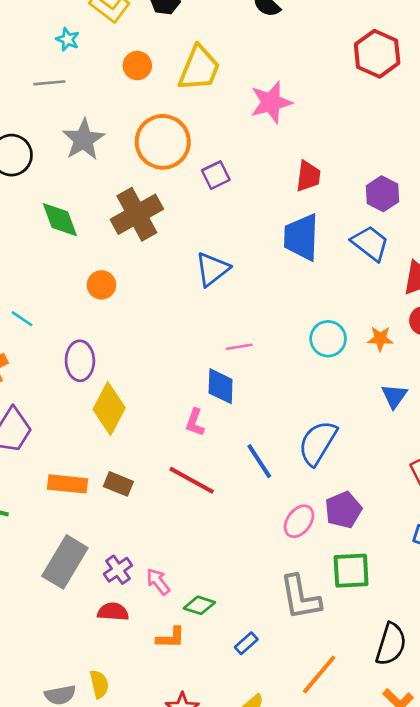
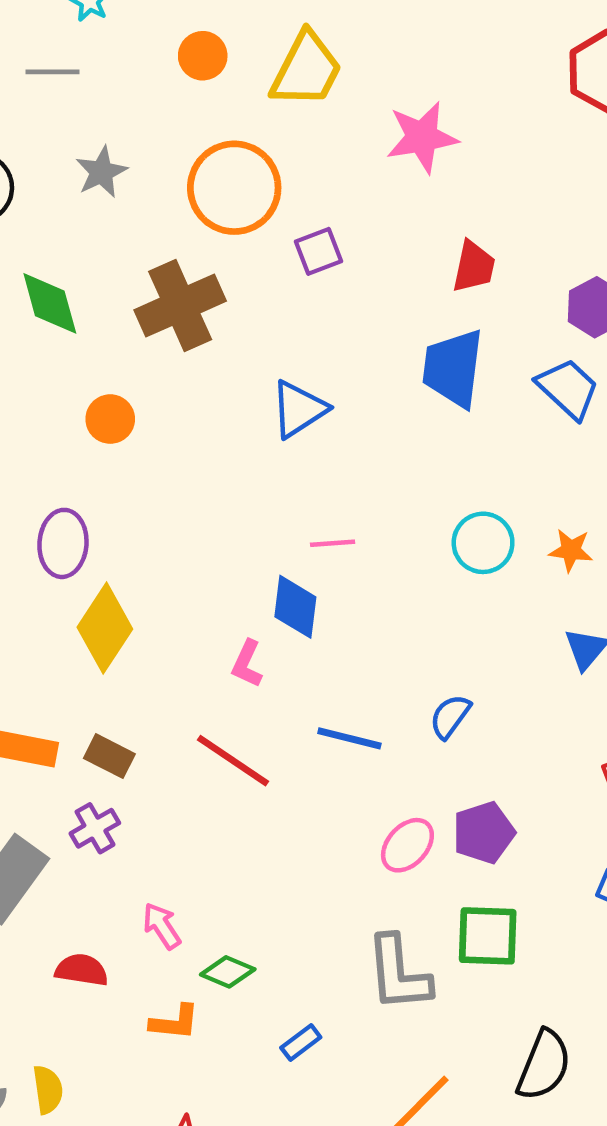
gray star: (83, 139) -> (101, 172), size x0.7
blue semicircle: (318, 443) -> (450, 716), size x0.6
blue line: (259, 461) -> (349, 738), turned -48
purple cross: (118, 570) -> (95, 828), moved

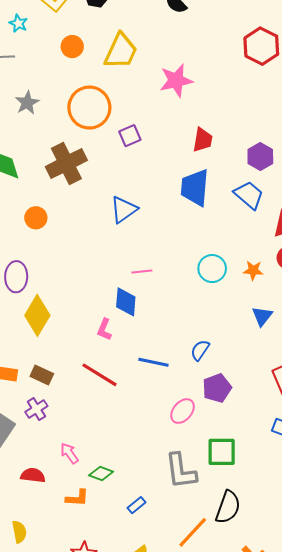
purple pentagon: (484, 833) -> (217, 388), moved
black semicircle: (544, 1065) -> (228, 507), moved

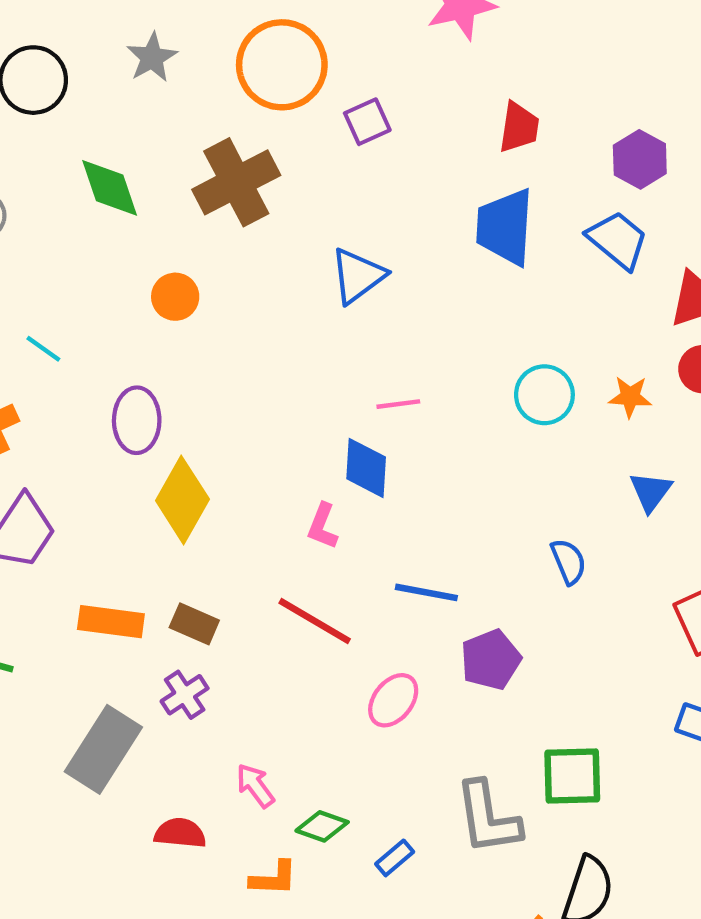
blue semicircle: (200, 350) -> (569, 562), moved, turned 125
purple pentagon: (217, 388) -> (491, 660), moved
pink ellipse: (183, 411) -> (393, 700), moved
blue rectangle: (136, 505) -> (395, 858), moved

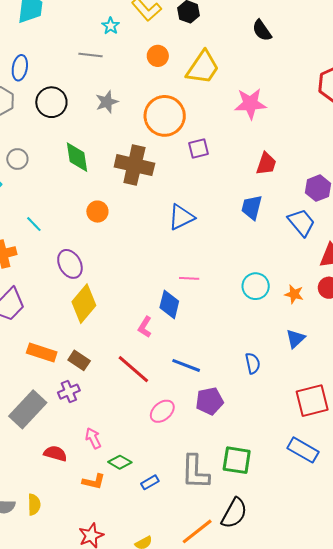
brown cross: (236, 182) -> (134, 165), turned 30
blue trapezoid: (505, 227) -> (252, 207), size x0.7
purple ellipse: (137, 420) -> (70, 264), turned -40

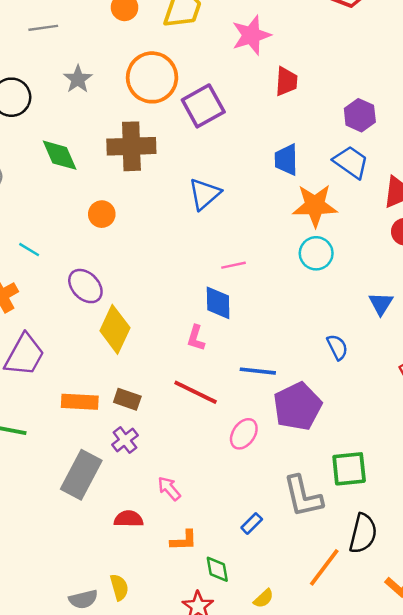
purple square: (198, 149) -> (203, 106), size x1.6
red trapezoid: (266, 164) -> (286, 81), moved
orange star: (294, 294) -> (315, 206), moved, size x1.8
purple pentagon: (210, 401) -> (297, 406), size x1.4
green diamond: (120, 462) -> (217, 569), moved, turned 65

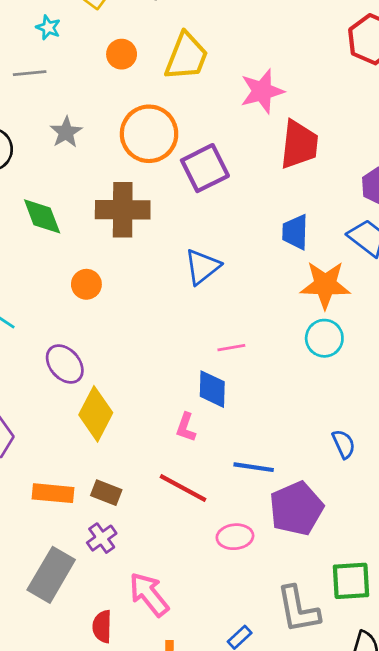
red trapezoid: (286, 81) -> (299, 145), size x1.5
pink ellipse: (244, 434) -> (235, 537), turned 48
pink arrow: (169, 489) -> (149, 594), size x1.6
red semicircle: (129, 519) -> (102, 626), turned -92

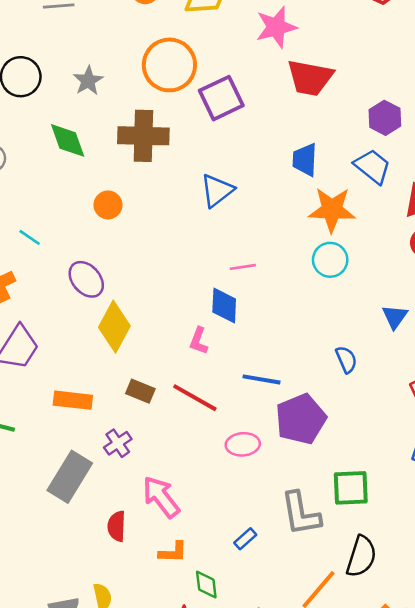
gray star: (66, 132) -> (88, 81), moved
red trapezoid: (299, 145) -> (310, 78), turned 93
brown rectangle: (106, 493) -> (140, 391), moved

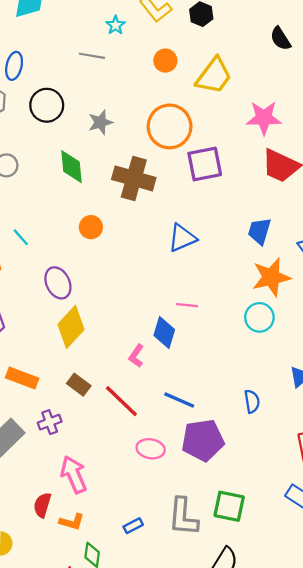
orange star: (332, 210) -> (271, 277), turned -30
red semicircle: (117, 526) -> (42, 505), moved

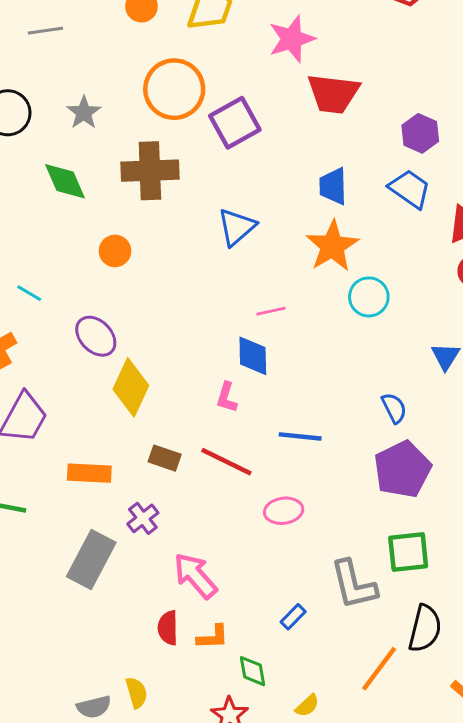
orange star: (271, 277) -> (332, 246), moved
purple pentagon: (203, 440) -> (402, 469), moved

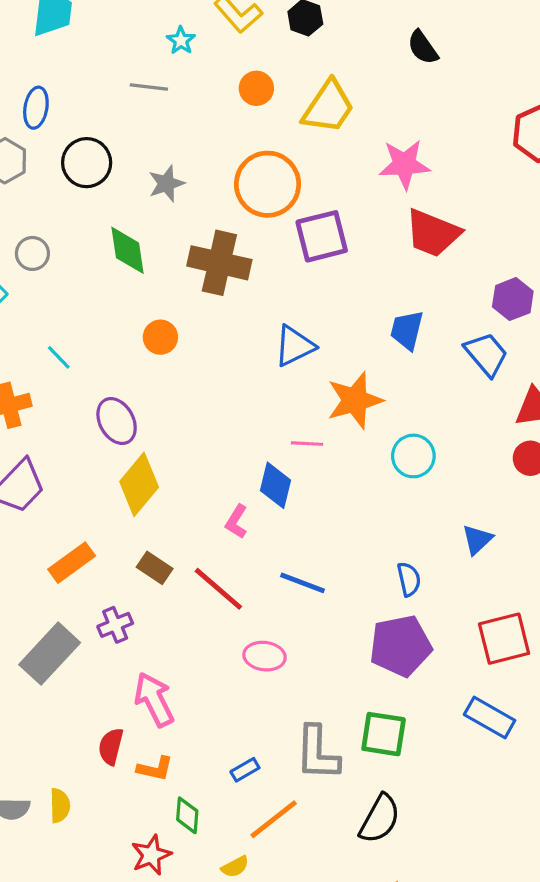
orange star: (332, 246) -> (355, 400), moved
orange rectangle: (89, 473) -> (72, 563), turned -54
orange line: (379, 669) -> (274, 819), moved

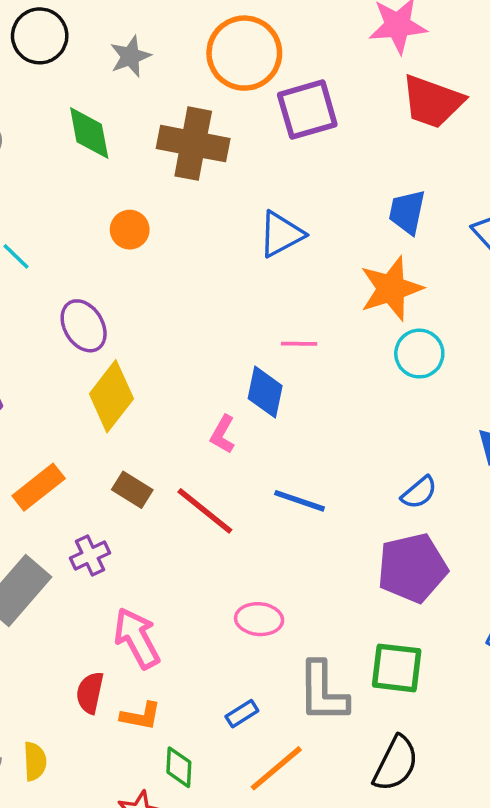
orange star: (355, 400) -> (391, 288), moved
blue semicircle: (409, 579) -> (419, 493), turned 64
pink ellipse: (265, 656) -> (259, 619), moved

